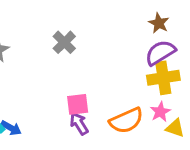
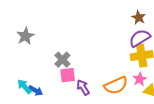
gray cross: (64, 42) -> (62, 60), moved
pink square: (78, 104) -> (68, 75), moved

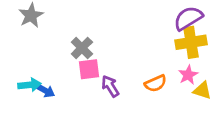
orange semicircle: (116, 85) -> (156, 83), size x0.7
cyan arrow: (24, 86) -> (29, 85), turned 126

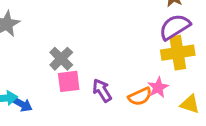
pink star: (188, 75) -> (158, 87), moved
purple arrow: (110, 86) -> (102, 90), moved

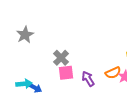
orange semicircle: (140, 97) -> (113, 73), moved

